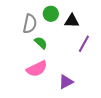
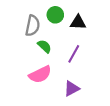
purple line: (84, 44) -> (74, 54), moved

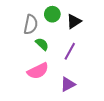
black triangle: (78, 22) -> (74, 21), turned -35

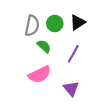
green circle: (52, 14) -> (55, 23), moved
purple triangle: (68, 84) -> (71, 89), turned -42

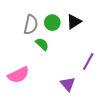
purple line: (73, 54) -> (88, 62), moved
pink semicircle: (40, 74) -> (18, 75), moved

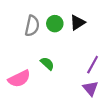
green semicircle: (42, 44) -> (47, 64), moved
purple triangle: (68, 84) -> (90, 88), moved

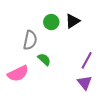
gray semicircle: (32, 26) -> (30, 40), moved

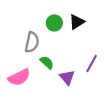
purple triangle: (85, 83) -> (67, 77), moved

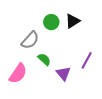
gray semicircle: (32, 42) -> (30, 40), turned 30
pink semicircle: (19, 77) -> (18, 73), turned -30

